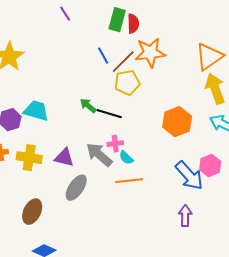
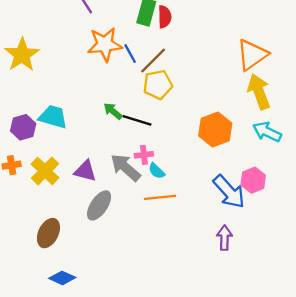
orange star: (150, 53) -> (105, 44), moved
yellow cross: (29, 158) -> (45, 171), turned 35

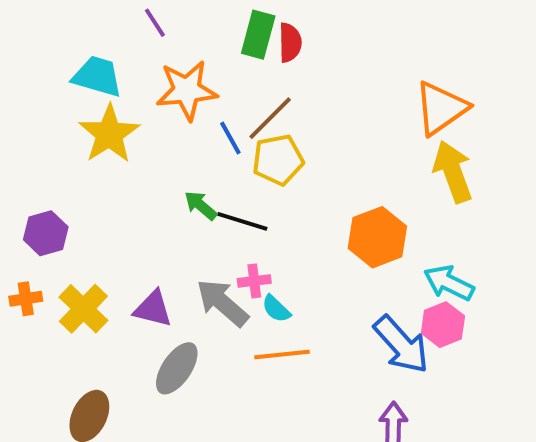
blue line: (130, 54) -> (230, 138), moved
yellow star: (22, 55) -> (109, 134), moved
cyan trapezoid: (53, 117) -> (97, 76), moved
cyan arrow: (267, 132) -> (449, 283), moved

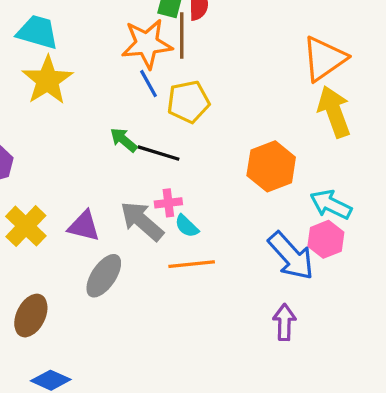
orange star: (187, 90) -> (147, 44), moved
brown line: (270, 118) -> (182, 35), moved, turned -45

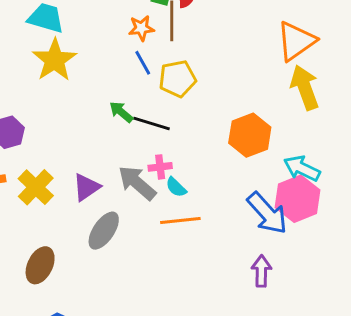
orange star: (147, 44) -> (141, 28), size x0.6
purple triangle: (84, 226) -> (86, 187), turned -48
pink hexagon: (326, 239) -> (298, 199), size x1.4

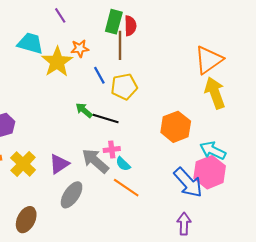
orange star: (141, 28) -> (80, 48), moved
yellow star: (55, 60) -> (57, 62), moved
orange line: (180, 220) -> (126, 188), turned 40

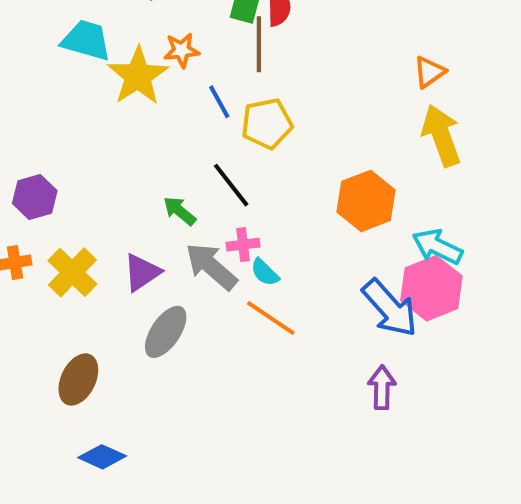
orange triangle: (209, 60) -> (429, 72), size x0.6
green arrow: (84, 110) -> (180, 211), moved
black line: (106, 119) -> (231, 185), turned 35

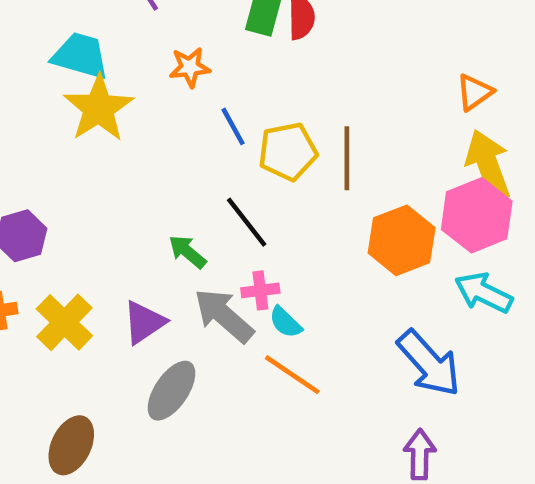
brown line: (259, 44) -> (347, 158), moved
yellow star: (138, 76) -> (99, 108), moved
pink hexagon: (431, 288) -> (477, 215), moved

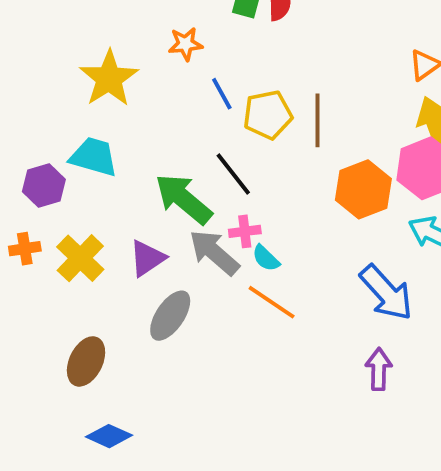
cyan trapezoid: (80, 56) -> (94, 157), moved
green arrow: (187, 252) -> (184, 199), size x1.8

